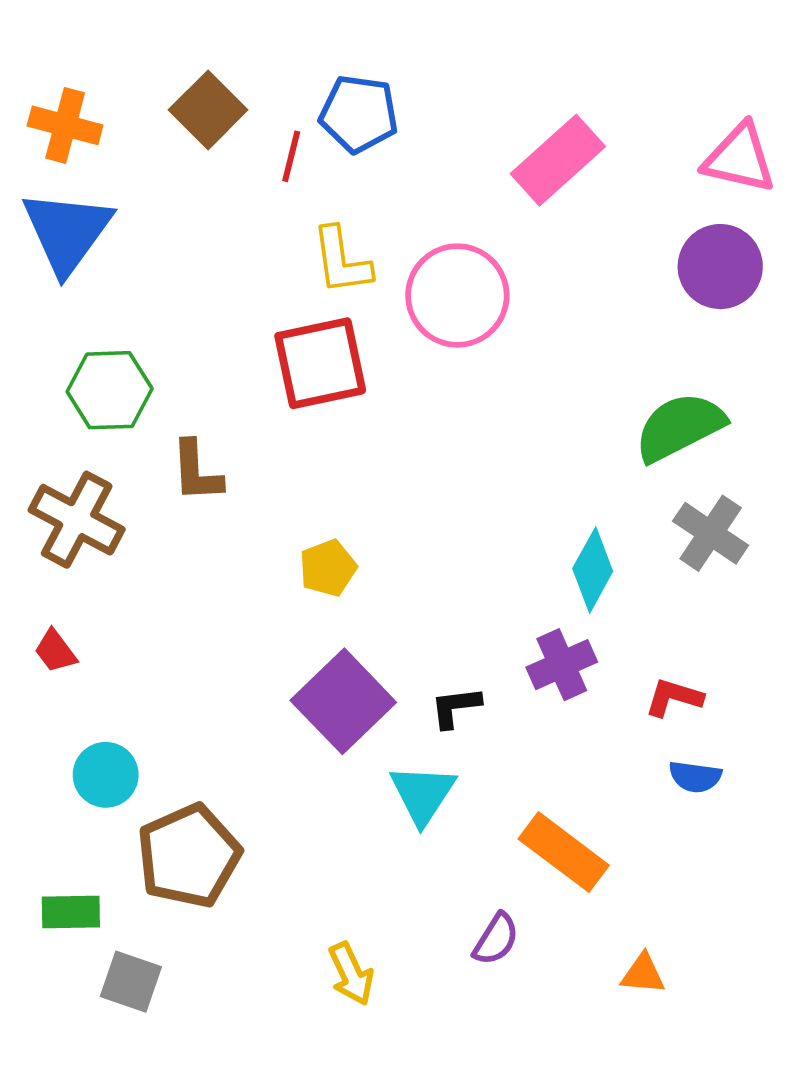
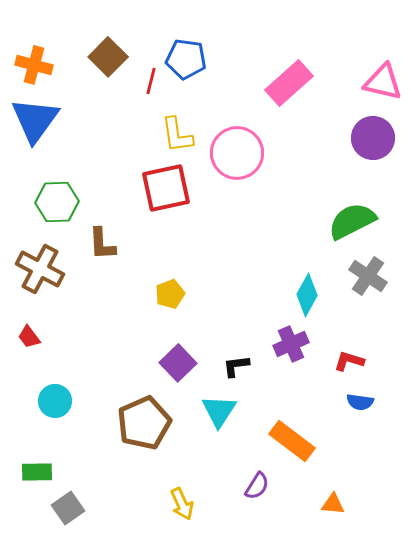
purple square: (343, 701) -> (178, 363), size x0.7
brown pentagon: (189, 856) -> (144, 423), moved
gray square: (131, 982) -> (68, 508), turned 36

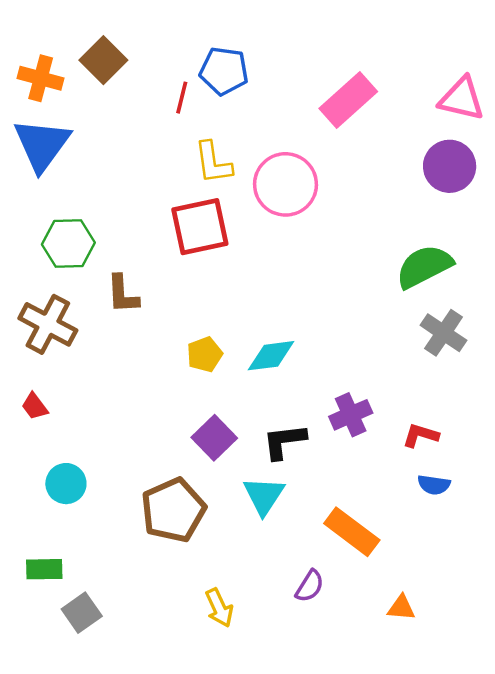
brown square: (108, 57) -> (103, 60), moved
cyan diamond: (307, 295) -> (271, 356), moved, turned 54
black L-shape: (236, 366) -> (284, 441), size x1.4

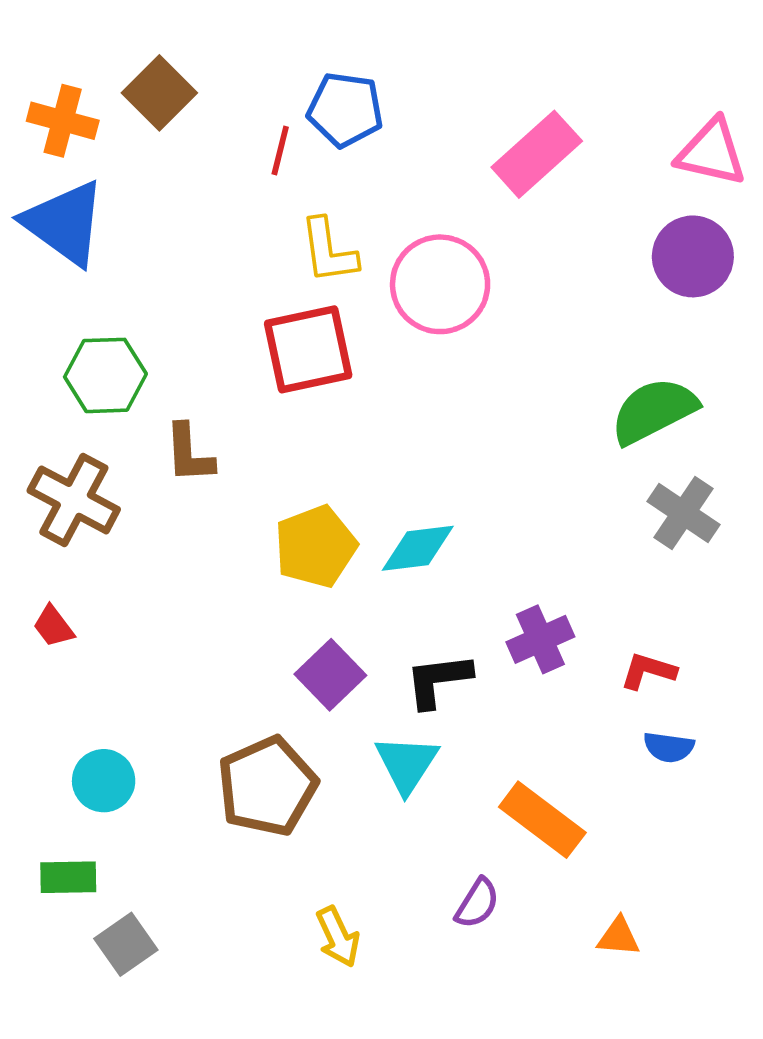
blue triangle: (42, 145) -> (65, 223), turned -30
yellow pentagon: (205, 354) -> (316, 546), size x1.5
cyan circle: (66, 484) -> (104, 781), moved

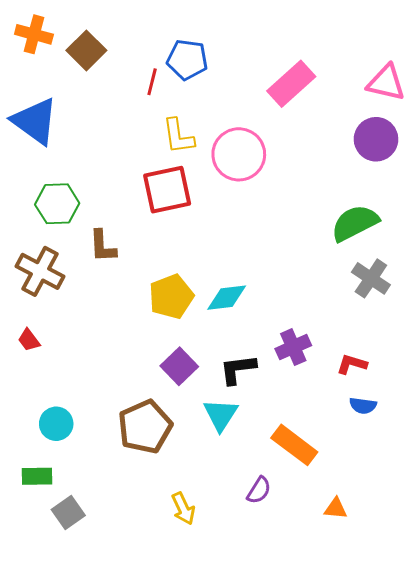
orange cross: (63, 121) -> (34, 34), moved

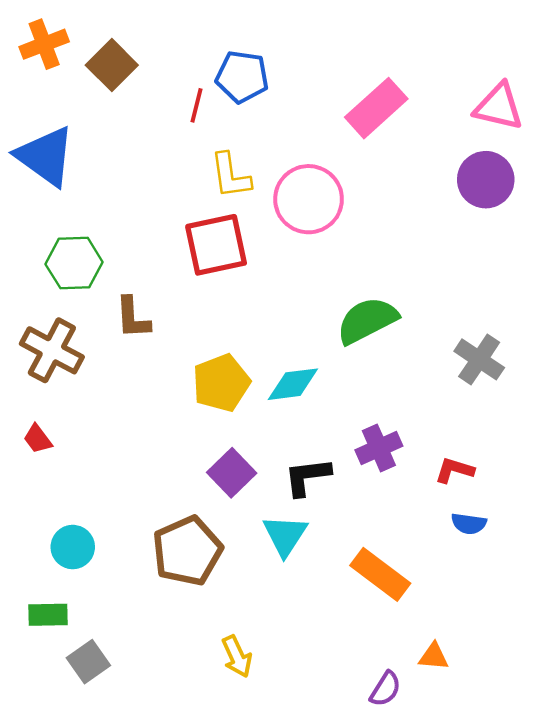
orange cross: (34, 34) -> (44, 44), turned -36
green semicircle: (355, 223) -> (367, 320), moved
purple semicircle: (259, 490) -> (385, 689), moved

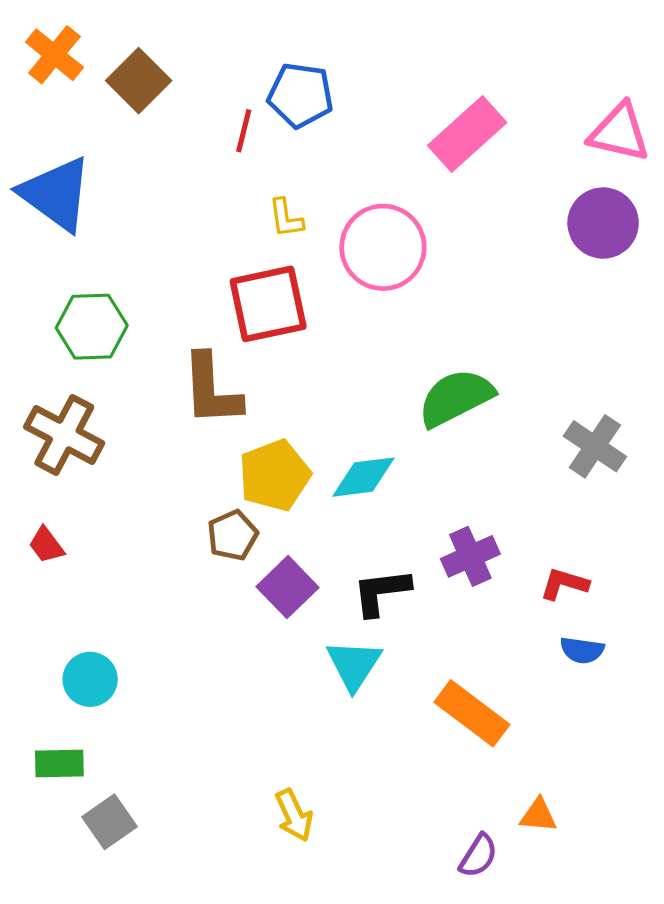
orange cross: (44, 44) -> (54, 55), turned -30
yellow L-shape: (230, 176) -> (286, 218), size x0.7
brown L-shape: (133, 318) -> (211, 390), moved, size x1.4
brown pentagon: (187, 551) -> (232, 535), moved, size x0.6

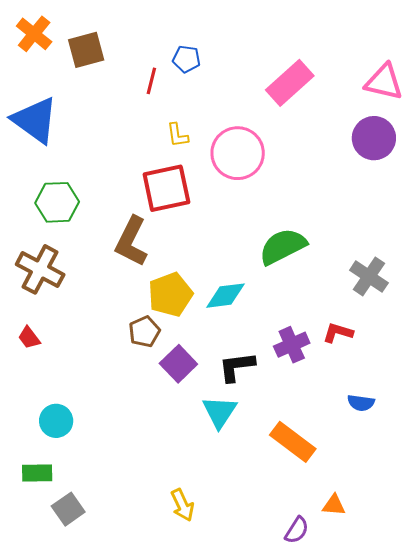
brown square: (139, 81) -> (86, 50), turned 30
blue pentagon: (300, 95) -> (186, 59), size x0.7
brown L-shape: (211, 390) -> (131, 241), turned 30
red L-shape: (564, 584) -> (338, 333), moved

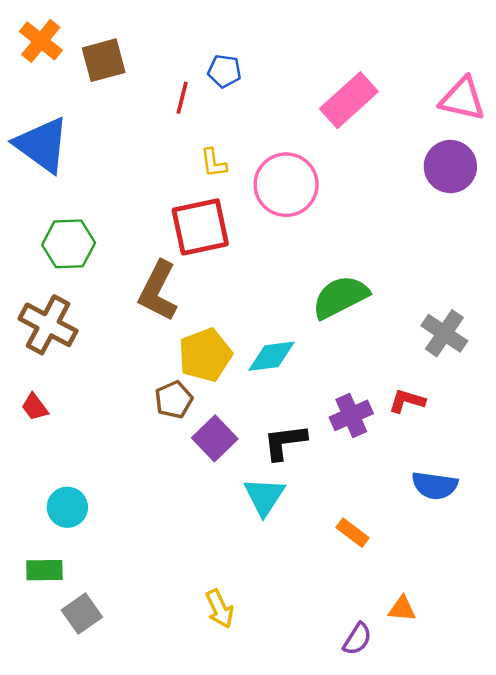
blue semicircle: (361, 403) -> (435, 485), size x1.4
orange rectangle: (293, 442) -> (353, 533), size x0.6

